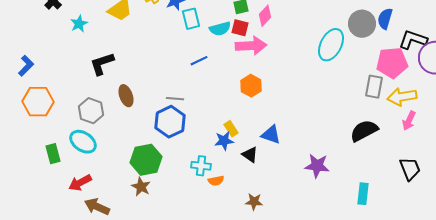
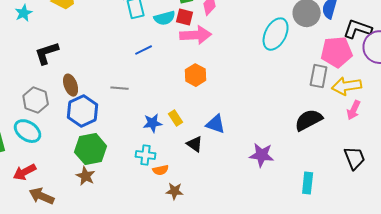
blue hexagon: (170, 122) -> (83, 111), moved
blue star: (224, 141) -> (153, 123), moved
brown star: (254, 202) -> (175, 191), moved

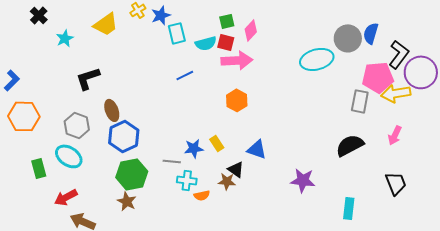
black L-shape: (358, 29) -> (399, 54), turned 108
cyan ellipse: (276, 34) -> (317, 59), turned 48
yellow arrow: (347, 86) -> (396, 93), moved
gray line: (120, 88) -> (172, 161), moved
brown star: (175, 191) -> (227, 181), moved

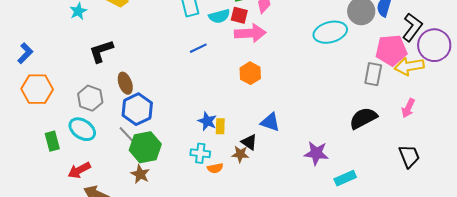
yellow rectangle: (217, 143) -> (220, 126), moved, turned 35
blue star: (194, 148) -> (207, 121), turned 30
gray line: (172, 161) -> (126, 134), moved, turned 42
cyan rectangle: (349, 208) -> (345, 178), moved, turned 60

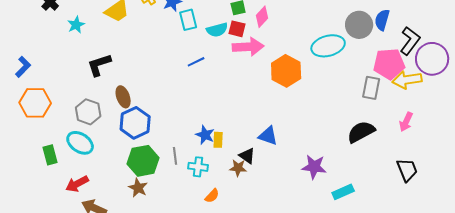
orange hexagon: (250, 73) -> (286, 71), moved, size x1.4
gray line: (126, 134) -> (175, 156), moved, turned 36
orange semicircle: (215, 168) -> (212, 196), moved, turned -35

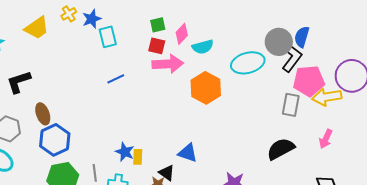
cyan semicircle: (217, 30) -> (203, 47), moved
black L-shape: (410, 41) -> (292, 58), moved

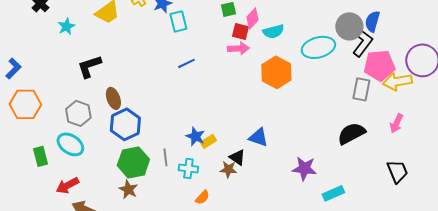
red square: (157, 46) -> (240, 31), moved
pink arrow: (168, 64) -> (238, 48), size x0.7
yellow rectangle: (138, 157) -> (208, 141), turned 56

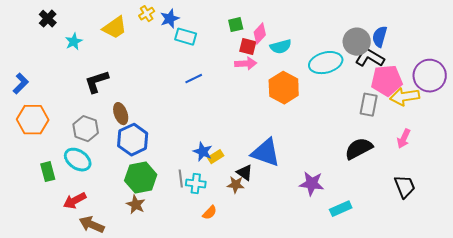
cyan rectangle: (178, 21) -> (186, 37), turned -60
black L-shape: (362, 42) -> (370, 58), turned -96
blue triangle: (258, 137) -> (266, 153), size x1.5
gray line: (165, 157) -> (181, 179), moved

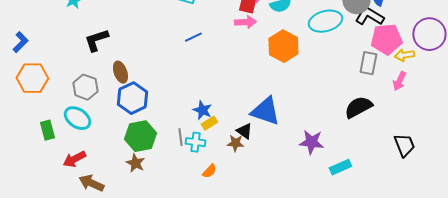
yellow arrow: (405, 97) -> (404, 55), size x0.7
pink arrow: (404, 139) -> (399, 81), moved
yellow rectangle: (216, 157) -> (209, 123), moved

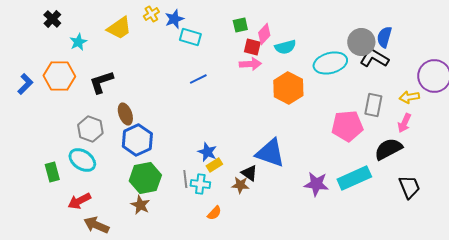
pink pentagon: (386, 39) -> (347, 126), moved
orange hexagon: (32, 78) -> (59, 76), moved
black semicircle: (358, 107) -> (388, 149), moved
cyan rectangle: (340, 167) -> (354, 178), moved, size x1.5

